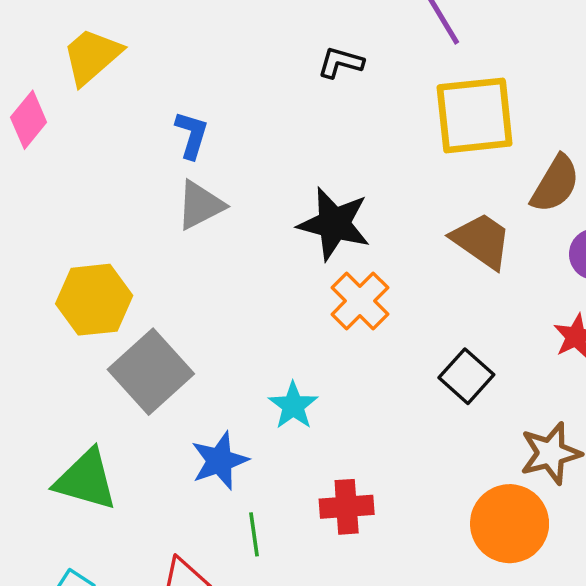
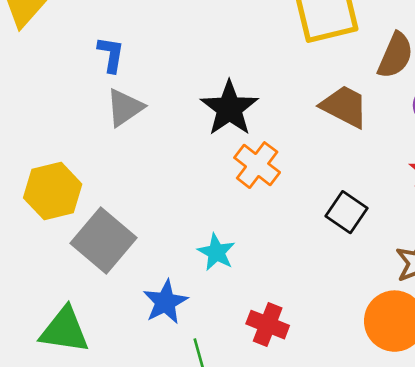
black star: (334, 224) -> (229, 108), turned 30
red cross: (347, 507) -> (268, 325), turned 33

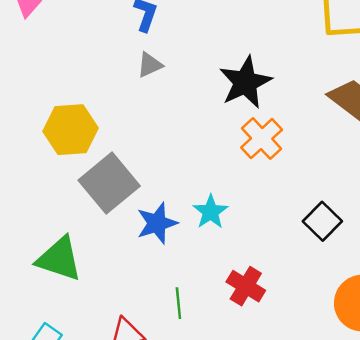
gray triangle: (125, 108) -> (150, 65), size x0.7
black square: (347, 212) -> (322, 221), moved
blue star: (165, 302) -> (157, 223), moved

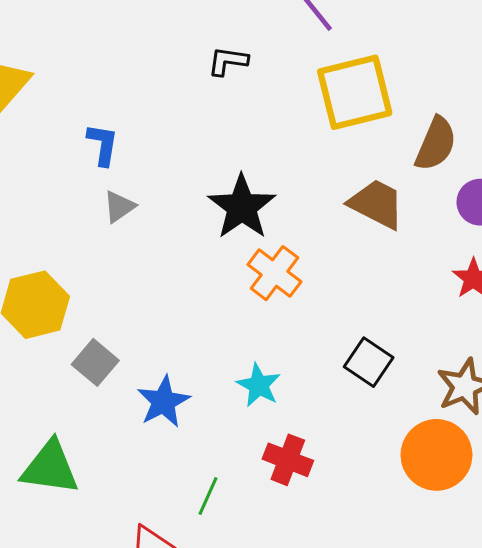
gray square: (109, 183) -> (95, 362), size x0.6
cyan star: (210, 212) -> (259, 385), moved
green line: (178, 303) -> (208, 496), turned 40

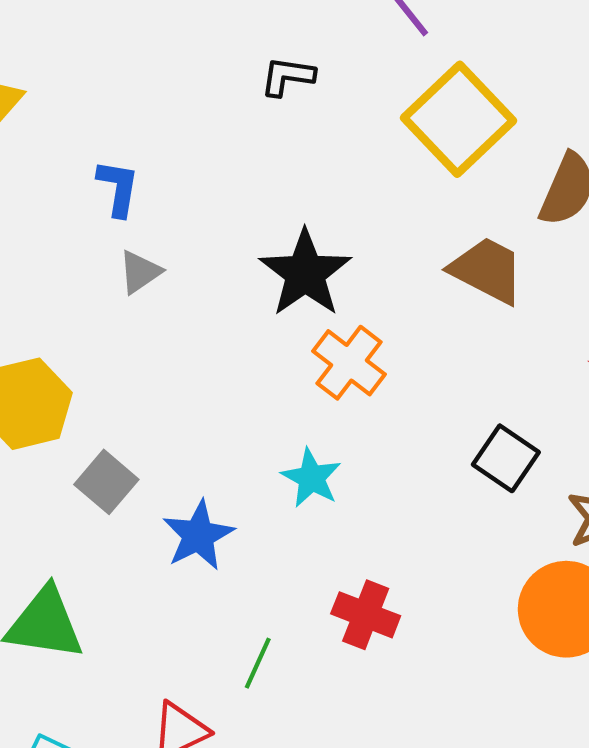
yellow square: (355, 92) -> (458, 119), turned -30
black square: (369, 362) -> (506, 458), moved
cyan star: (259, 385) -> (311, 478), moved

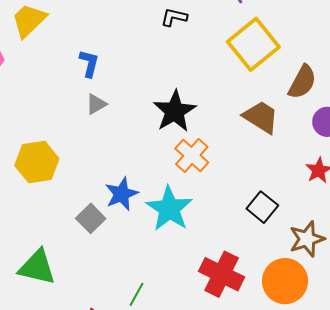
cyan star: (311, 478) -> (169, 209), size x1.6
gray square: (106, 482) -> (91, 218), moved
blue star: (198, 535) -> (122, 194), moved
red cross: (366, 615) -> (222, 274), moved, size x1.4

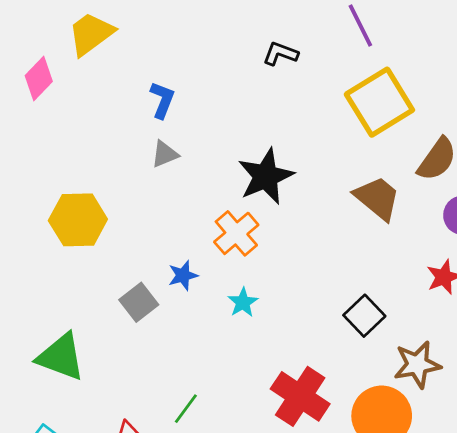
orange cross: (192, 155) -> (236, 233), moved
blue star: (122, 194) -> (183, 275), size x0.7
cyan star: (169, 209) -> (243, 302), size x0.5

